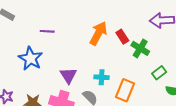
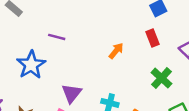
orange arrow: (98, 33) -> (116, 51), size x0.6
red rectangle: (122, 37) -> (152, 38), moved

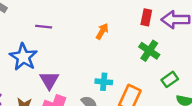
red rectangle: (152, 38) -> (146, 17), moved, turned 42
purple triangle: (72, 93) -> (49, 80), moved

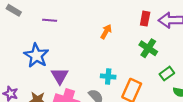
purple line: (44, 27) -> (50, 20), moved

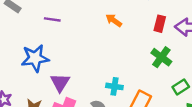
orange arrow: (106, 32) -> (114, 20), moved, turned -88
blue star: (36, 56) -> (35, 58), turned 30

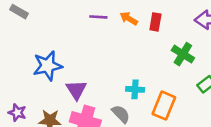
purple line: (52, 19) -> (98, 17), moved
red rectangle: (160, 24) -> (155, 22), moved

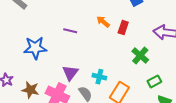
purple line: (98, 17) -> (70, 31), moved
purple triangle: (76, 90) -> (70, 73), moved

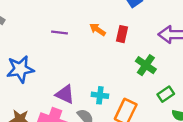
purple line: (70, 31) -> (59, 32), moved
purple triangle: (70, 73) -> (65, 94), turned -36

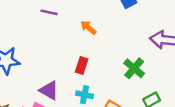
purple line: (59, 32) -> (49, 12), moved
red rectangle: (122, 34) -> (82, 65), moved

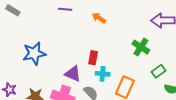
red rectangle: (82, 65) -> (93, 58), moved

